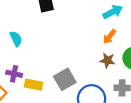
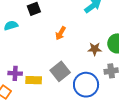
orange arrow: (109, 37) -> (61, 33), moved
cyan semicircle: (16, 39) -> (11, 25), moved, turned -72

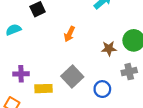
purple cross: (15, 73) -> (21, 74), moved
blue circle: (86, 85) -> (102, 89), size x0.6

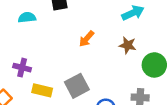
brown star: (109, 49) -> (128, 45), moved

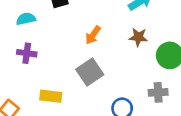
purple cross: (22, 68) -> (27, 53), moved
gray square: (77, 86) -> (90, 72), moved

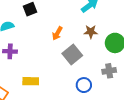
gray square: (90, 72) -> (72, 54), moved

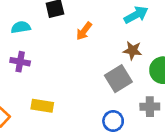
orange arrow: (57, 33) -> (84, 31), moved
gray square: (72, 54) -> (118, 79), moved

